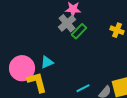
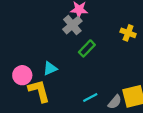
green rectangle: (79, 31) -> (87, 48), moved
pink circle: (22, 68) -> (22, 75), size x0.7

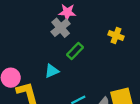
cyan triangle: (50, 69) -> (52, 71), moved

